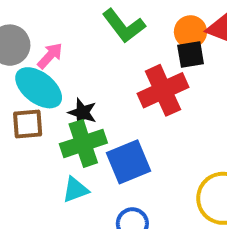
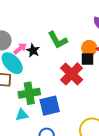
red cross: (163, 90) -> (72, 74), turned -30
black star: (82, 113) -> (33, 50), moved

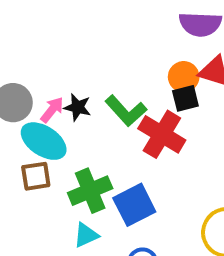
green L-shape: (58, 40) -> (126, 111), moved

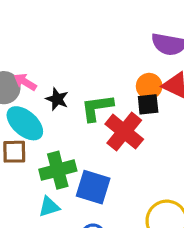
pink arrow: (52, 110) -> (25, 82), moved, turned -105
green L-shape: (126, 111) -> (97, 108), turned 116
blue square: (134, 205) -> (93, 187), turned 36

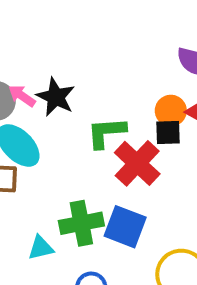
black star: (57, 99) -> (56, 97), moved, size x1.4
green cross: (58, 170) -> (81, 223), moved
blue square: (93, 187) -> (125, 227), moved

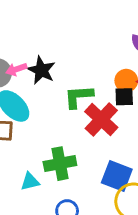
pink arrow: (22, 96) -> (16, 69), turned -54
blue square: (125, 227) -> (117, 176), moved

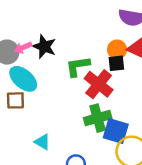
green cross: (60, 164) -> (98, 118), moved
cyan triangle: (30, 182) -> (42, 142), turned 48

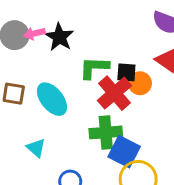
orange circle: (117, 50) -> (140, 83), moved
black square: (116, 63) -> (126, 72), moved
cyan ellipse: (23, 79) -> (52, 99), moved

